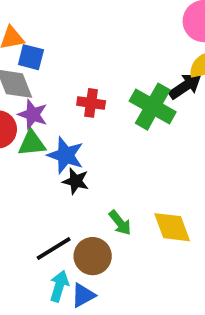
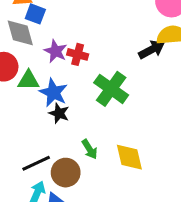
green cross: (153, 107) -> (111, 89), moved
purple star: (33, 114) -> (55, 51), moved

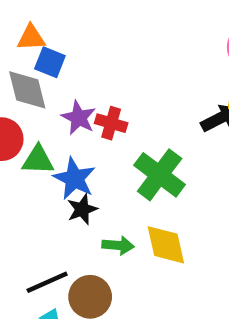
black star: (59, 113) -> (82, 209), turned 30
green arrow: (90, 149) -> (118, 245), moved, turned -54
yellow diamond: (129, 157) -> (166, 245), moved

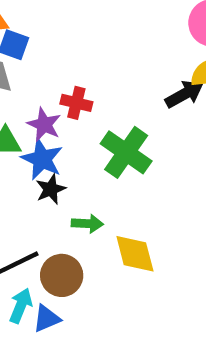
purple star: (79, 118) -> (44, 125), moved
yellow diamond: (166, 245) -> (135, 254), moved

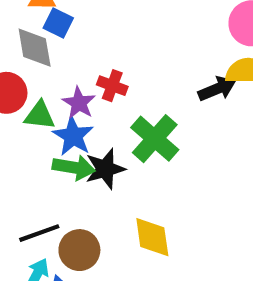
black star: (51, 189) -> (105, 169), moved, size x1.4
green arrow: (87, 224) -> (74, 168), moved, size x1.4

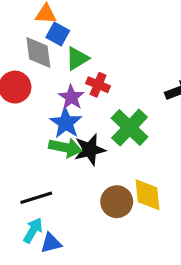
green triangle: (40, 115) -> (77, 58), moved, turned -40
yellow diamond: (152, 237) -> (148, 195), moved
brown circle: (79, 250) -> (117, 202), moved

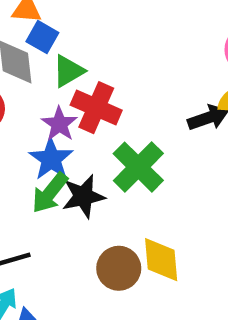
red cross: (98, 85) -> (96, 108), size x1.5
green arrow: (65, 148) -> (50, 193), turned 116

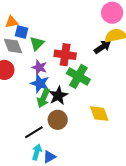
red cross: (96, 108) -> (65, 55), moved
brown circle: (119, 268) -> (58, 120), moved

